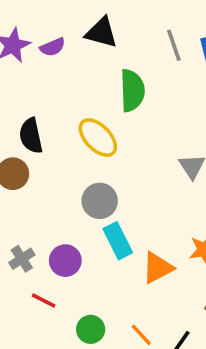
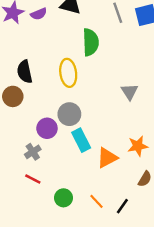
yellow ellipse: (98, 138) -> (68, 73), turned 36
gray cross: (22, 259) -> (33, 152), moved
purple circle: (65, 261) -> (47, 128), moved

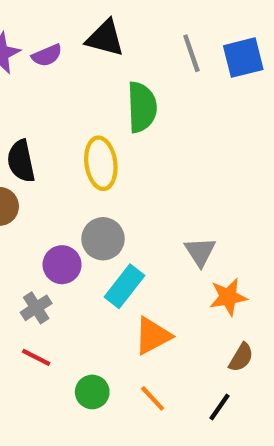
gray triangle: (130, 92) -> (200, 252), moved
cyan rectangle: (81, 140) -> (125, 286), turned 65
orange triangle: (107, 158) -> (153, 336), moved
black line: (122, 206) -> (220, 407), moved

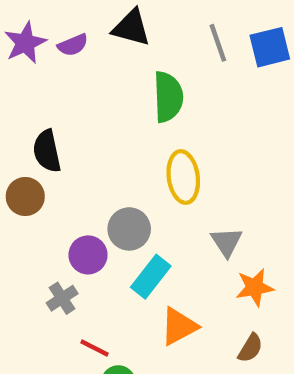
yellow ellipse: (101, 163) -> (183, 177), moved
red line: (36, 357) -> (95, 348), moved
brown semicircle: (241, 357) -> (250, 348), moved

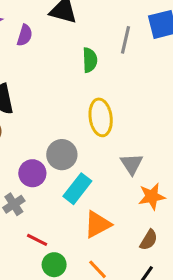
gray line: (218, 43) -> (125, 40), moved, turned 32
purple semicircle: (73, 45) -> (25, 35), moved, turned -50
green semicircle: (168, 97) -> (90, 60), size x0.7

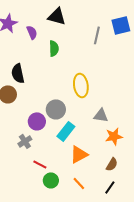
purple semicircle: (25, 35) -> (32, 32), turned -40
green semicircle: (90, 60) -> (54, 48), moved
gray triangle: (132, 164) -> (101, 115), turned -49

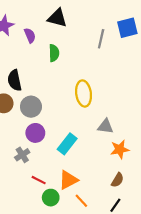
gray circle: (56, 109) -> (31, 107), moved
orange triangle: (79, 154) -> (68, 180), moved

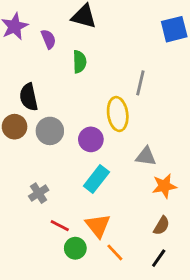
gray line: (101, 39) -> (140, 83), moved
purple circle: (35, 133) -> (91, 139), moved
orange triangle: (68, 180) -> (98, 226), turned -40

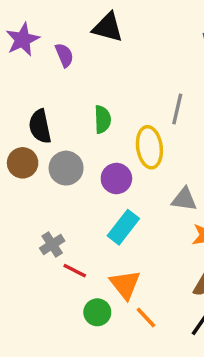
green semicircle: (80, 62) -> (103, 119), moved
red line: (60, 226) -> (75, 271), moved

